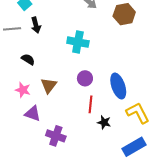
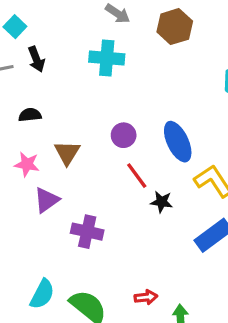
cyan cross: (78, 42) -> (107, 58), moved
black semicircle: (28, 59) -> (30, 115), turned -32
red line: (90, 104) -> (137, 176), turned -36
purple triangle: (33, 113) -> (47, 200), turned -48

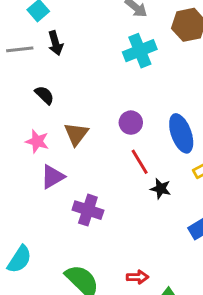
cyan cross: (107, 58) -> (140, 51), moved, turned -32
black semicircle: (30, 115) -> (44, 95), turned 45
cyan semicircle: (42, 294) -> (19, 259), moved

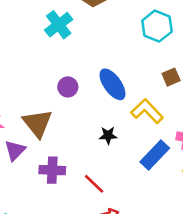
brown triangle: (76, 134) -> (37, 123), moved, size x1.4
red line: (140, 162) -> (94, 184), moved

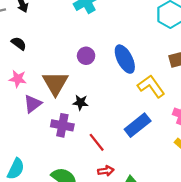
black star: (108, 135) -> (81, 102), moved
blue rectangle: (155, 155) -> (138, 125), moved

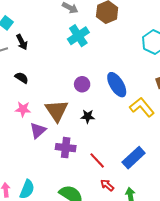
black star: (81, 102) -> (88, 116), moved
blue rectangle: (138, 125) -> (134, 158), moved
red arrow: (106, 171) -> (107, 185), turned -128

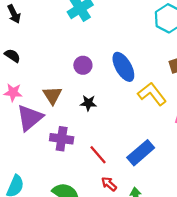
brown triangle: (57, 111) -> (52, 95), size x0.7
purple triangle: (38, 130) -> (30, 118), size x1.4

